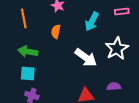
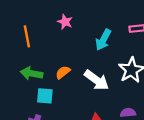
orange semicircle: (56, 31) -> (63, 72), moved, turned 40
cyan square: (28, 73) -> (45, 96), moved

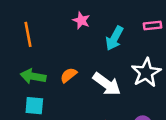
pink star: (65, 22) -> (81, 20), moved
cyan square: (45, 96) -> (34, 106), moved

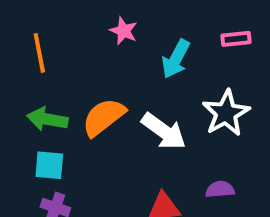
orange semicircle: (69, 75) -> (104, 117), size x1.6

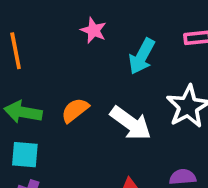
orange semicircle: (104, 117) -> (75, 110), size x0.7

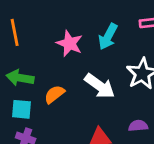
pink star: (94, 30) -> (69, 43), moved, size x1.4
orange semicircle: (75, 110) -> (54, 94), moved

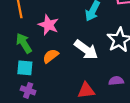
pink star: (69, 43) -> (48, 25), moved
green arrow: (20, 78) -> (24, 43), turned 48

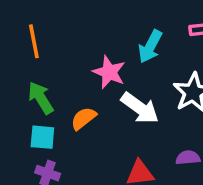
pink star: (48, 25) -> (109, 72), moved

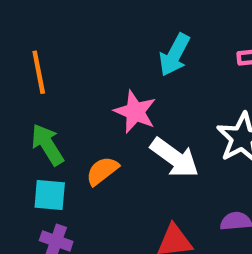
cyan arrow: (150, 46) -> (175, 55), moved

